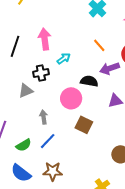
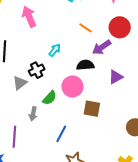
pink arrow: (45, 39) -> (29, 17), moved
gray triangle: (26, 91) -> (20, 83), moved
gray arrow: (44, 117) -> (33, 114), moved, turned -144
green semicircle: (24, 145) -> (50, 98), moved

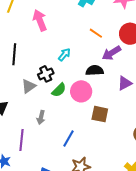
green semicircle: (50, 98) -> (59, 90), moved

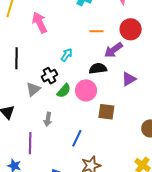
orange line: (96, 33) -> (96, 31), turned -32

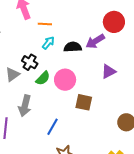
orange line: (96, 31) -> (45, 24), moved
black semicircle: (98, 68) -> (73, 47), moved
black cross: (49, 76) -> (30, 62), turned -35
gray arrow: (48, 119) -> (25, 106), size x1.5

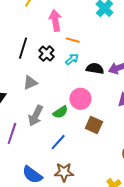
black cross: (30, 62) -> (47, 54), moved
green semicircle: (43, 78) -> (60, 112), moved

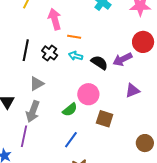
cyan arrow: (72, 59) -> (76, 56), turned -120
black semicircle: (95, 69) -> (99, 63), turned 30
gray arrow: (36, 116) -> (33, 111), moved

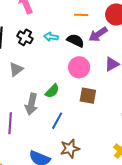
orange line: (74, 37) -> (81, 15), moved
pink circle: (88, 94) -> (79, 67), moved
gray arrow: (33, 111) -> (31, 104), moved

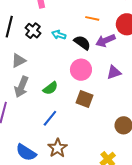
gray arrow: (31, 104) -> (21, 87), moved
brown star: (70, 149) -> (57, 148), turned -30

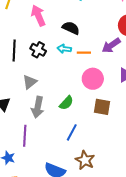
orange line: (92, 18) -> (84, 53), moved
black semicircle: (82, 43) -> (71, 28), moved

